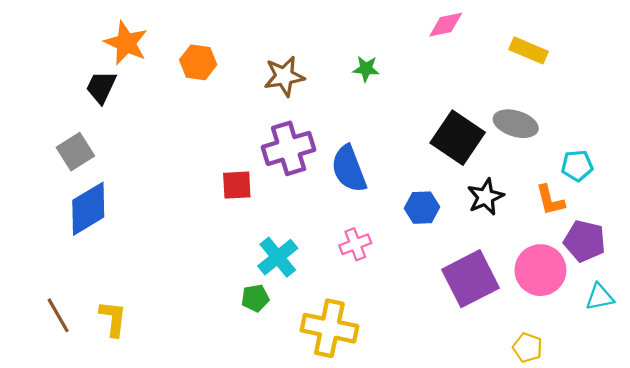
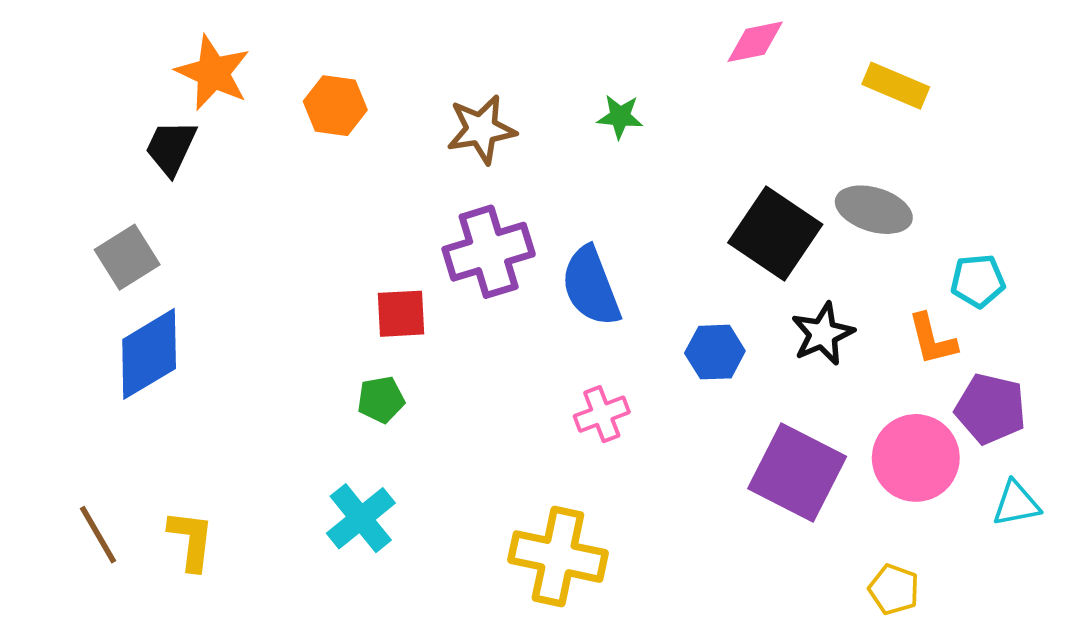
cyan cross: (278, 257) -> (361, 518), moved
purple square: (470, 279) -> (797, 473), turned -36
green pentagon: (255, 298) -> (381, 400), moved

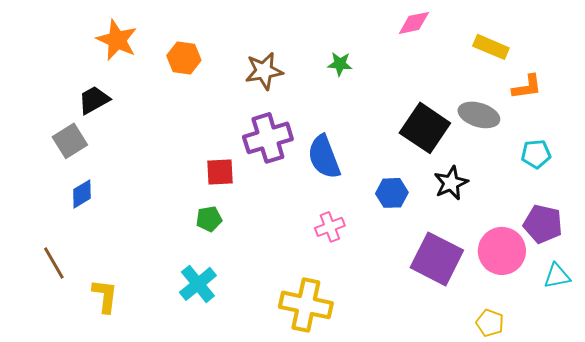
black trapezoid: (171, 148) -> (94, 100), moved, turned 36
orange L-shape: (932, 339) -> (527, 87), moved, turned -84
blue diamond: (149, 354) -> (82, 194), size x0.6
brown line: (98, 535) -> (54, 263), moved

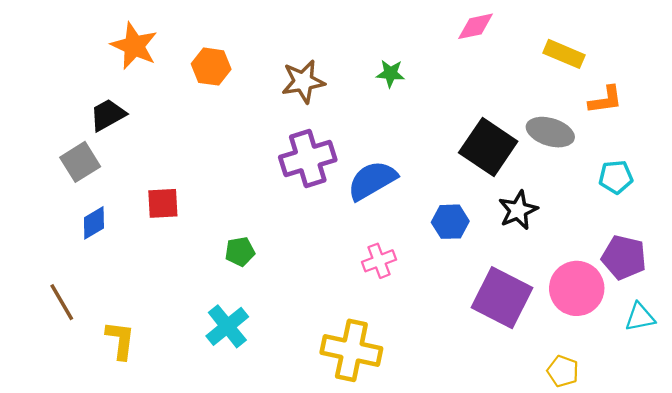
blue semicircle: (324, 157) -> (372, 180), turned 81
red square: (220, 172) -> (163, 203), moved

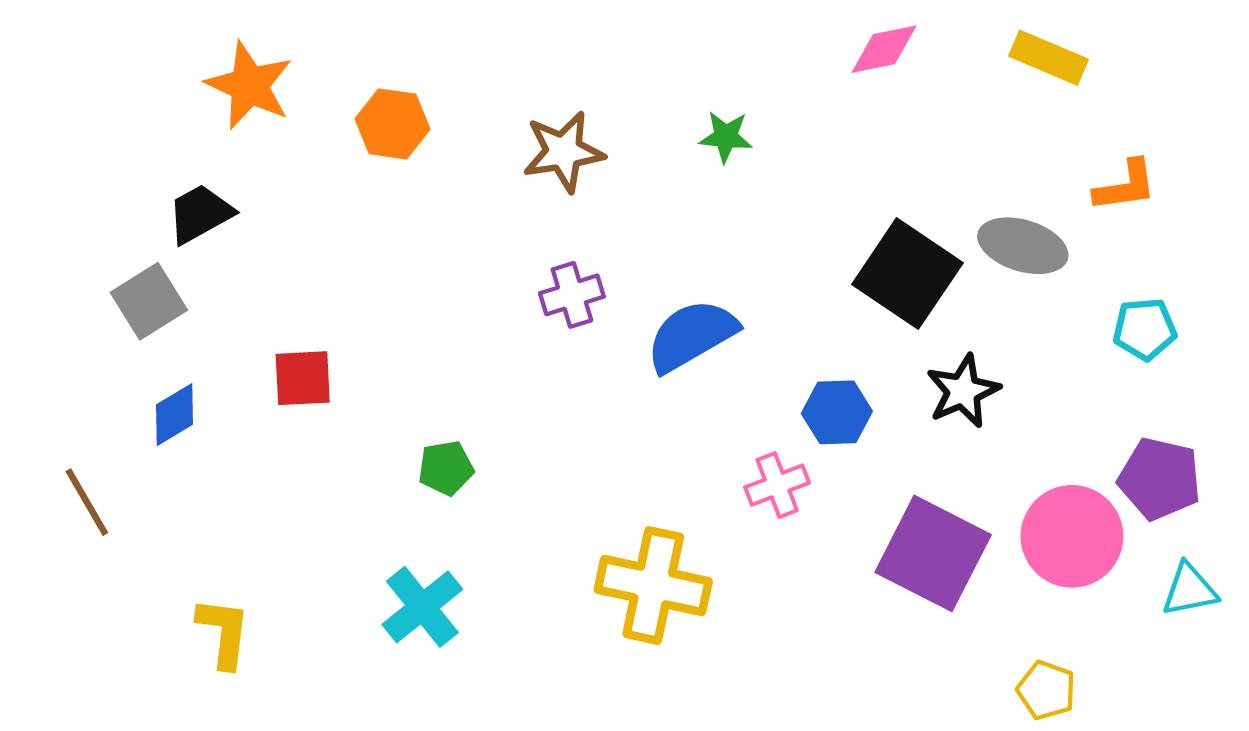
yellow rectangle: (564, 54) -> (1048, 58), moved
purple cross: (308, 159) -> (572, 295), size x0.6
pink cross: (379, 261) -> (777, 485), moved
brown line: (62, 302) -> (87, 502), moved
yellow cross: (351, 350) -> (653, 585), moved

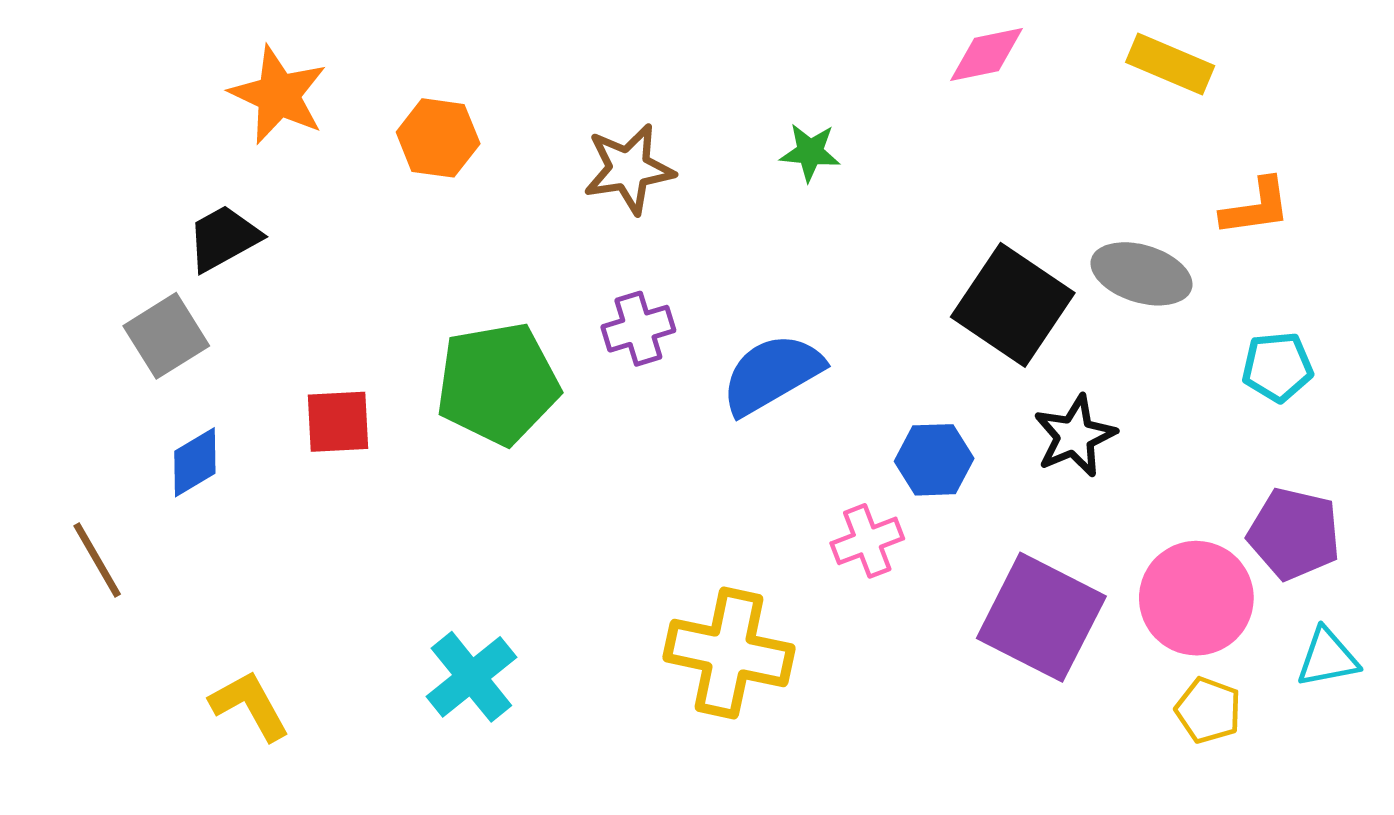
green pentagon: (446, 468) -> (498, 384), moved, size x2.0
yellow L-shape: (224, 632) -> (250, 705), turned -36
yellow pentagon: (1046, 690) -> (1208, 710), moved

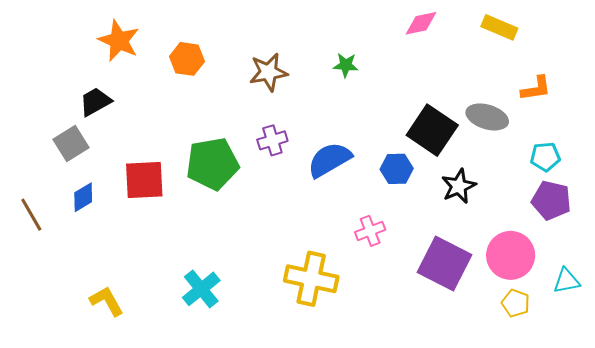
red square: (338, 422) -> (144, 180), size x1.4
blue hexagon: (934, 460) -> (397, 169), moved
purple pentagon: (1294, 534) -> (551, 200), moved
brown line: (97, 560) -> (31, 215), moved

